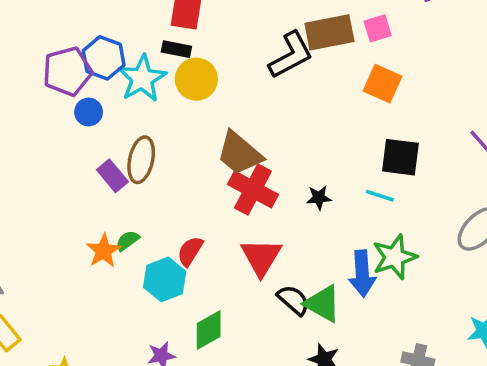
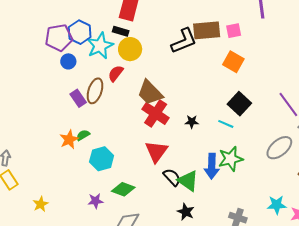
black square: (400, 157) -> (239, 104), turned 30
red semicircle: (190, 251) -> (116, 73), moved
green diamond: (209, 330) -> (123, 189), turned 45

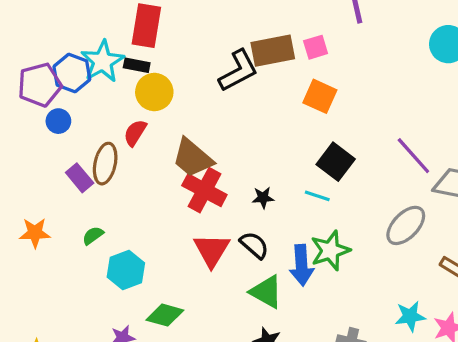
cyan star: (100, 46) -> (103, 61), moved
orange star: (69, 139) -> (35, 233), moved, turned 30
black semicircle: (172, 177) -> (254, 245), moved

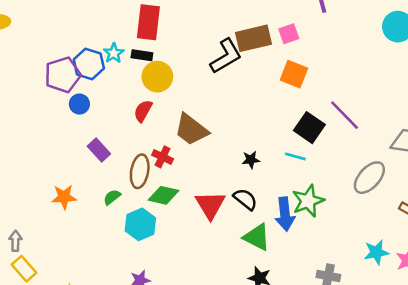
cyan star: (103, 61) -> (114, 53), size x0.6
purple line: (413, 156) -> (345, 115), moved
brown ellipse: (105, 164) -> (140, 171), moved
red cross: (204, 190) -> (163, 157), moved, size x0.6
green diamond: (165, 315) -> (164, 195), moved

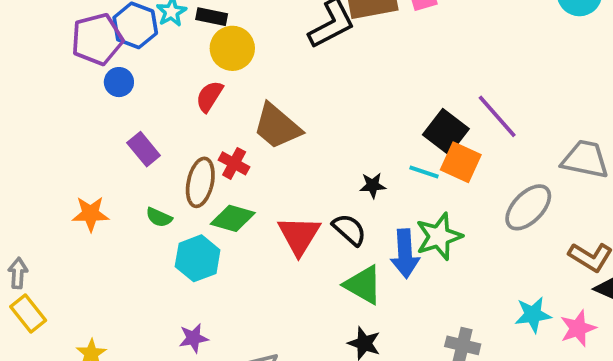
orange square: (294, 74) -> (461, 162), moved
black star: (251, 160) -> (373, 185), moved
green semicircle: (112, 197) -> (159, 217), turned -120

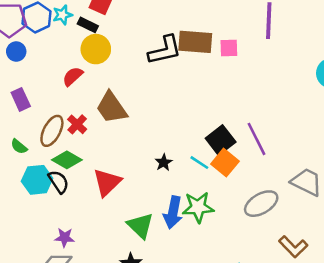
black star: (373, 185) -> (164, 163), turned 30
black semicircle: (349, 230) -> (59, 182), moved
purple star: (193, 338) -> (64, 238), moved

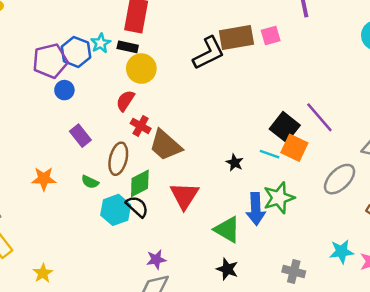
brown trapezoid: (112, 108) -> (165, 145), moved
red cross: (77, 124) -> (141, 126), moved
green diamond: (67, 160) -> (140, 183), turned -44

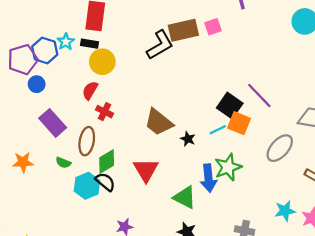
purple rectangle: (80, 136) -> (53, 123), size x1.4
brown trapezoid: (165, 145) -> (159, 122), moved
cyan line: (270, 154) -> (218, 130), turned -42

